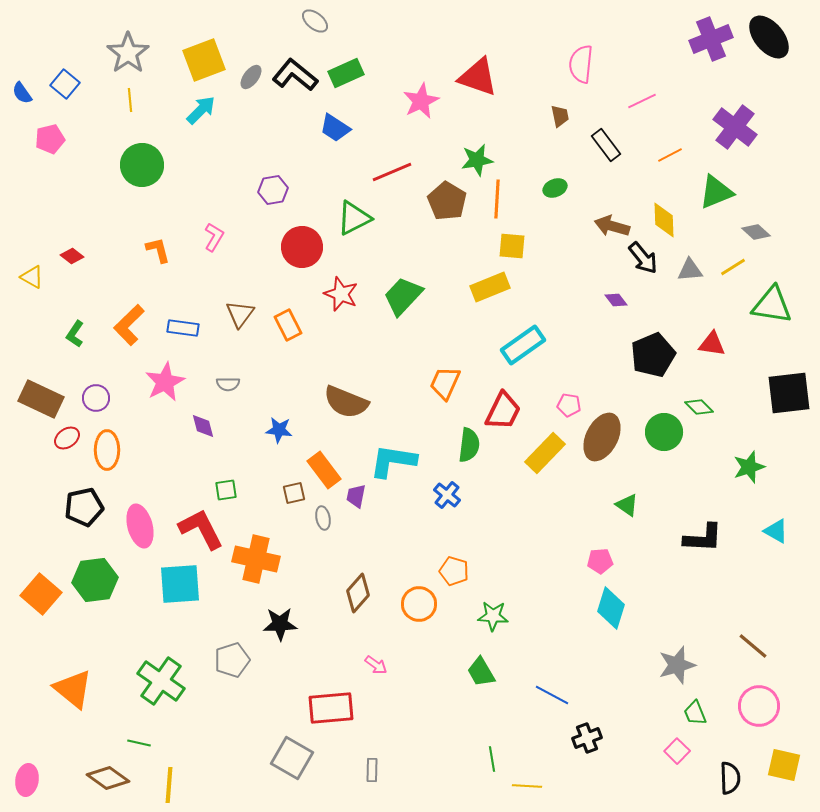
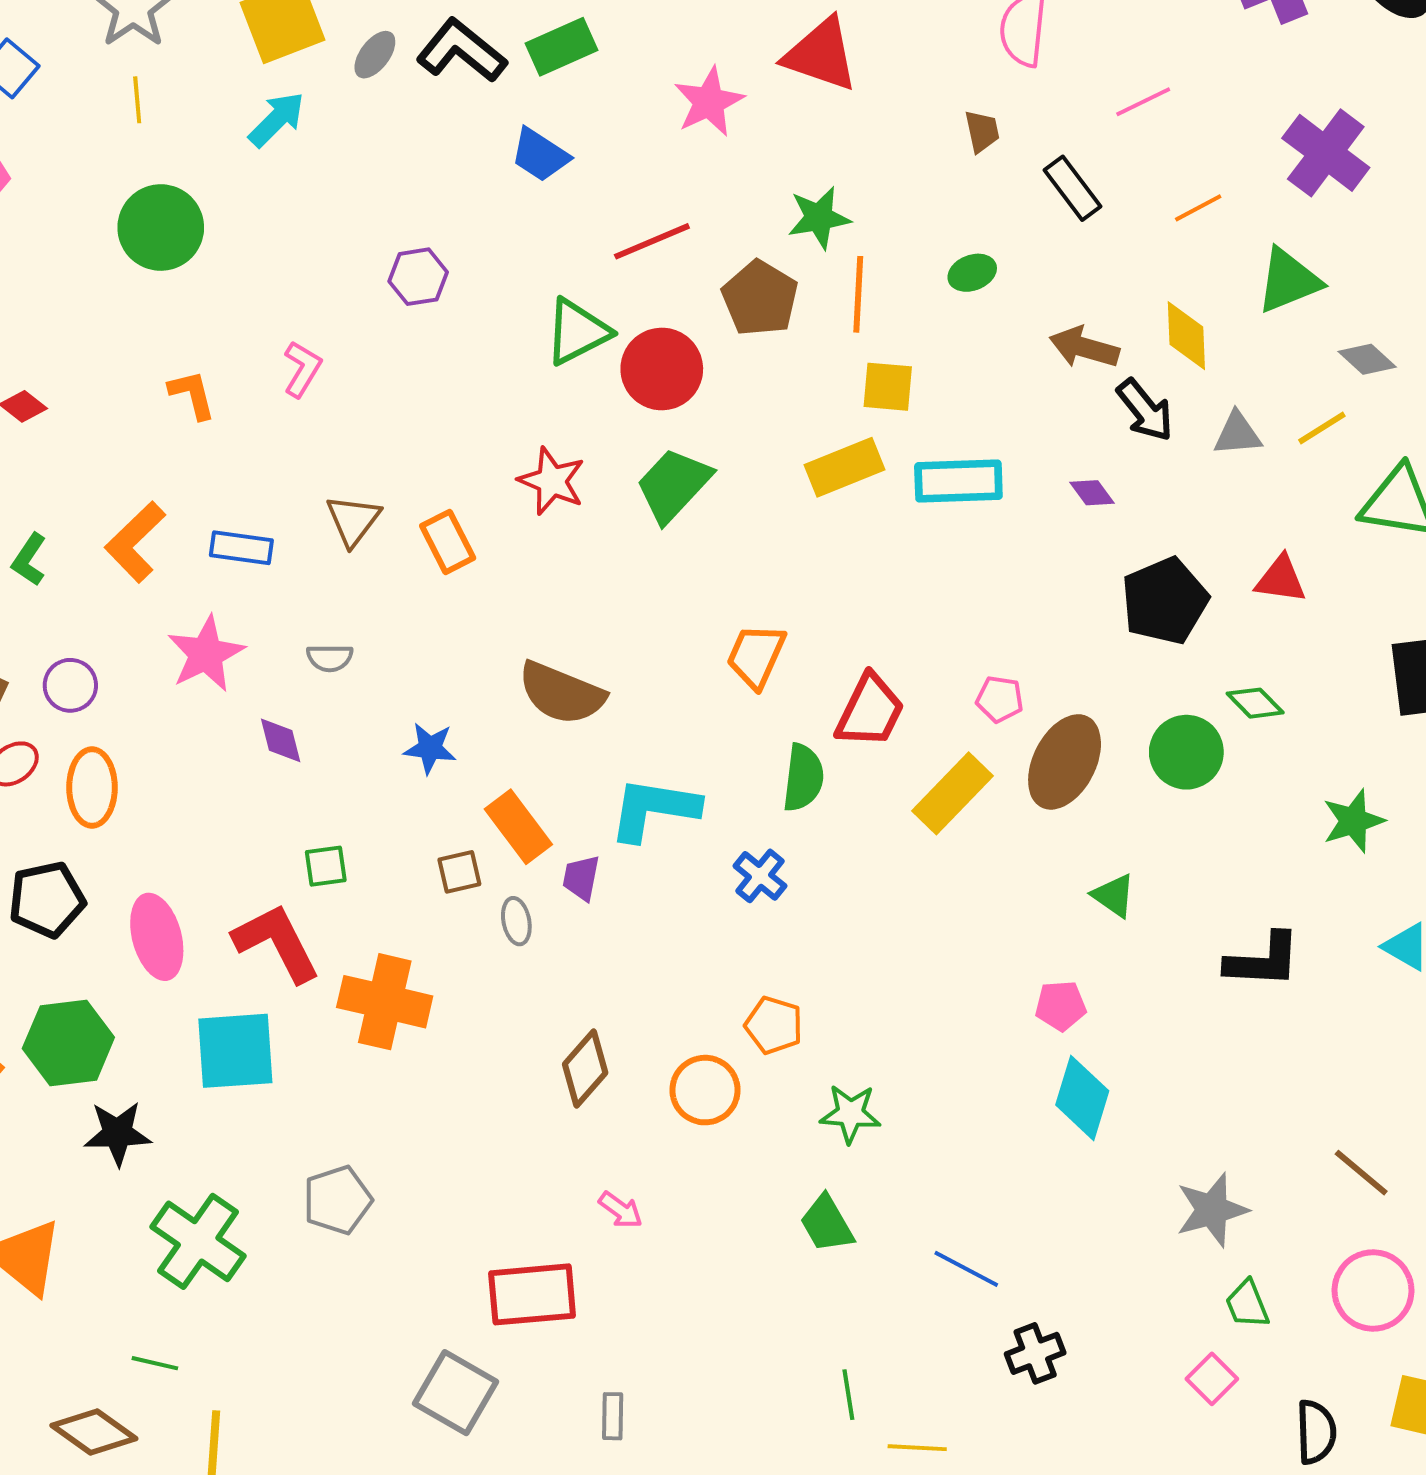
red circle: (302, 247) -> (662, 369), moved
cyan rectangle: (523, 345) -> (958, 481), moved, turned 33
black star: (280, 624) -> (118, 1133), moved

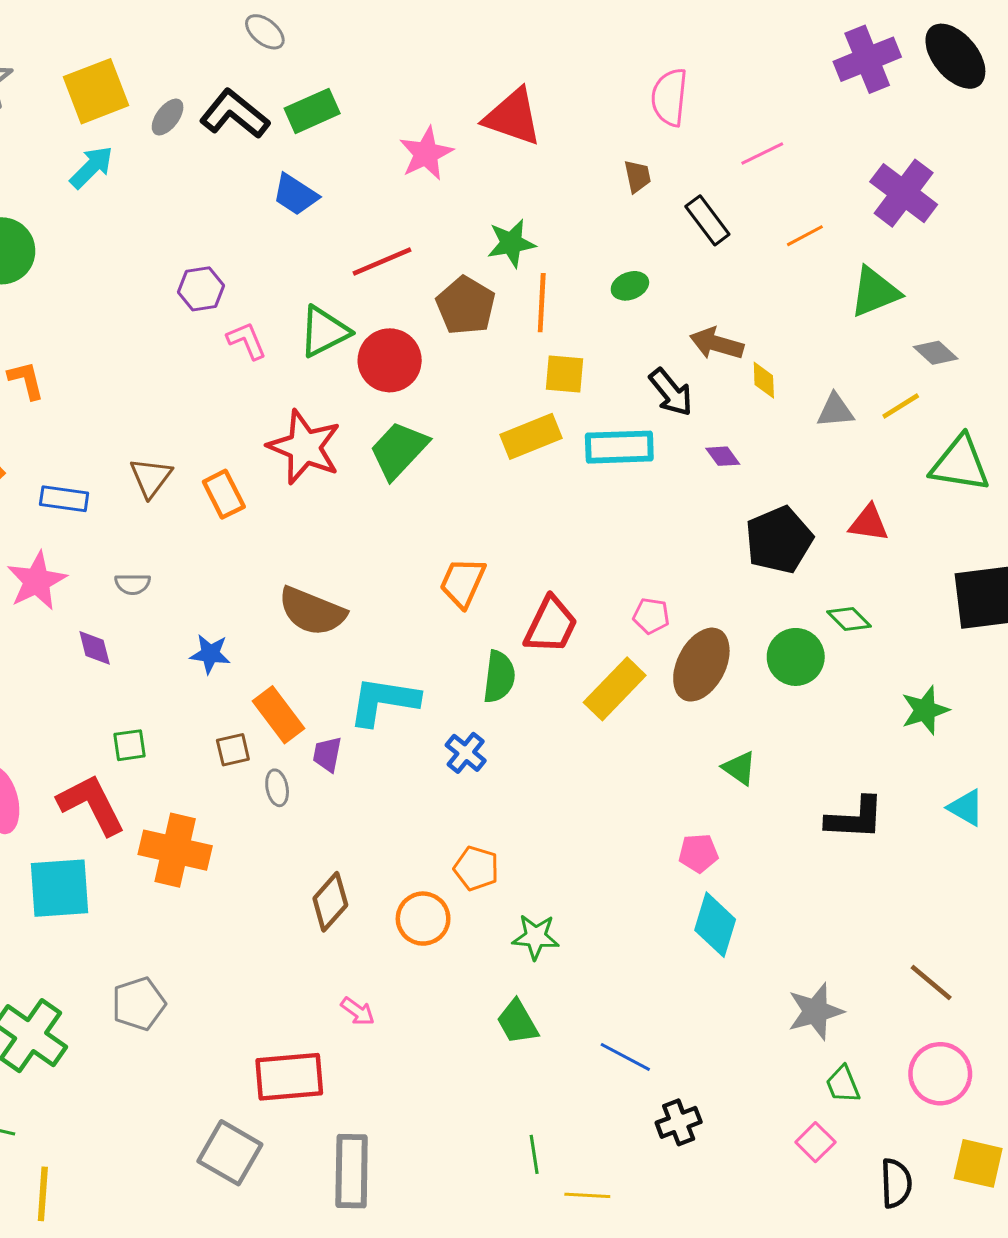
yellow diamond: (1186, 336) -> (764, 380), moved, size x0.7
pink L-shape: (302, 369) -> (247, 341), moved, turned -54
black arrow: (1145, 410) -> (671, 392), moved
red star: (552, 481) -> (304, 447), size x1.4
gray rectangle: (613, 1416) -> (352, 1171), size x2.0

